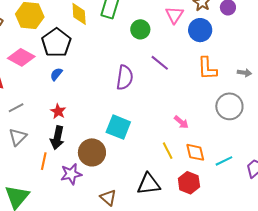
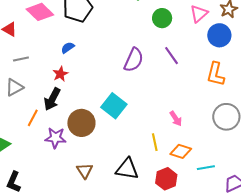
blue semicircle: (56, 74) -> (68, 48), moved
orange diamond: (195, 152) -> (181, 151), turned -75

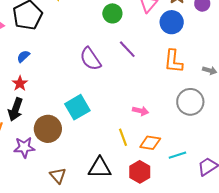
purple semicircle: (134, 60) -> (90, 59), turned 130
cyan square: (114, 106) -> (77, 107), turned 30
pink arrow: (176, 119) -> (140, 111), turned -35

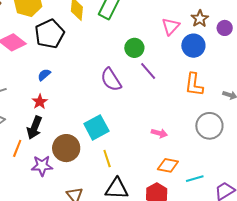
green circle: (112, 13) -> (134, 48), moved
yellow line: (123, 137) -> (107, 159), moved

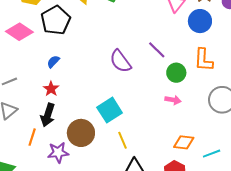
green circle: (134, 48) -> (176, 73), moved
pink arrow: (159, 133) -> (173, 100), moved

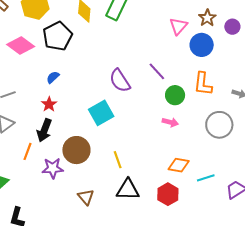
cyan square: (110, 110) -> (101, 113), moved

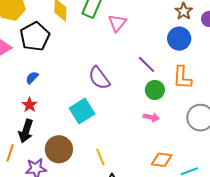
pink triangle: (178, 26) -> (117, 23), moved
purple line: (157, 71) -> (146, 64), moved

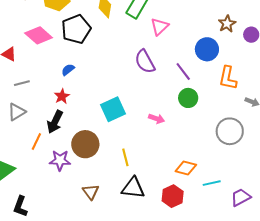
blue circle: (179, 39) -> (207, 49), moved
orange L-shape: (182, 77) -> (228, 78), moved
purple semicircle: (99, 78) -> (145, 62), moved
pink arrow: (151, 117) -> (156, 119), moved

